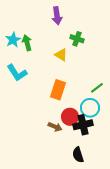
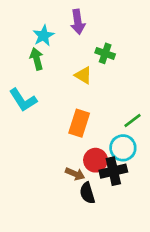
cyan star: (13, 40) -> (44, 36), moved
black semicircle: (78, 155) -> (87, 193), moved

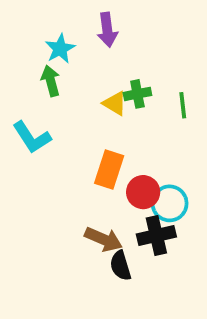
green cross: (105, 53) -> (137, 94), moved, turned -30
green line: (132, 120) -> (183, 105), moved, turned -60
red circle: (96, 160) -> (143, 192), moved
brown arrow: (75, 174) -> (104, 239), size x1.4

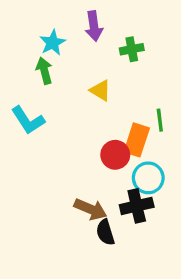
green cross: (137, 94) -> (132, 49), moved
green line: (183, 105) -> (160, 120), moved
orange rectangle: (109, 169) -> (137, 140), moved
red circle: (143, 192) -> (115, 155), moved

